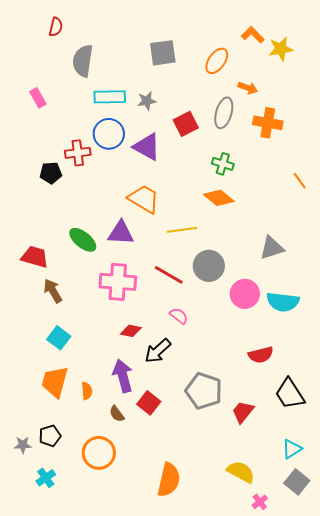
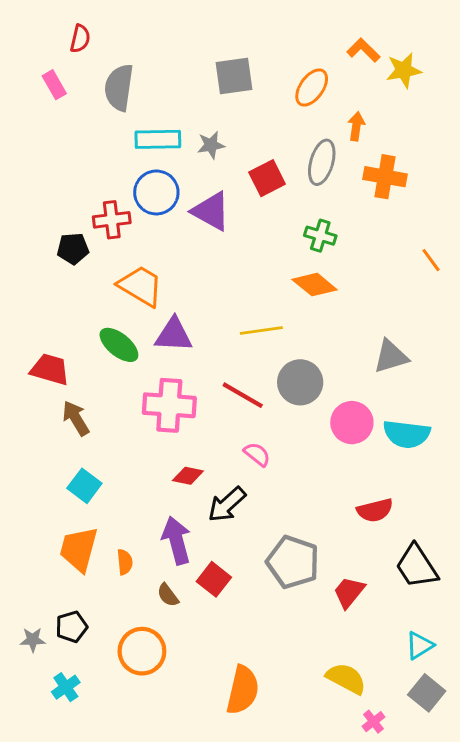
orange arrow: (248, 88) -> (356, 126), turned -102
pink rectangle: (38, 98) -> (54, 85), moved
orange trapezoid: (144, 199) -> (141, 286), moved

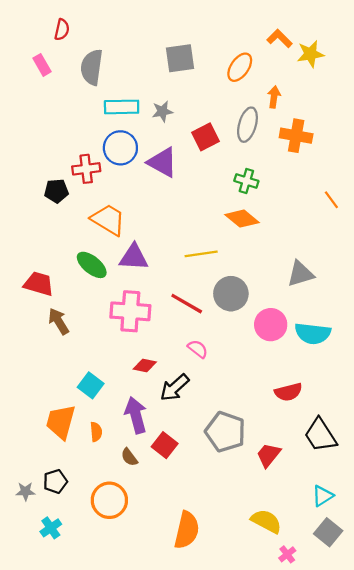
cyan square: (84, 486) -> (91, 385), moved

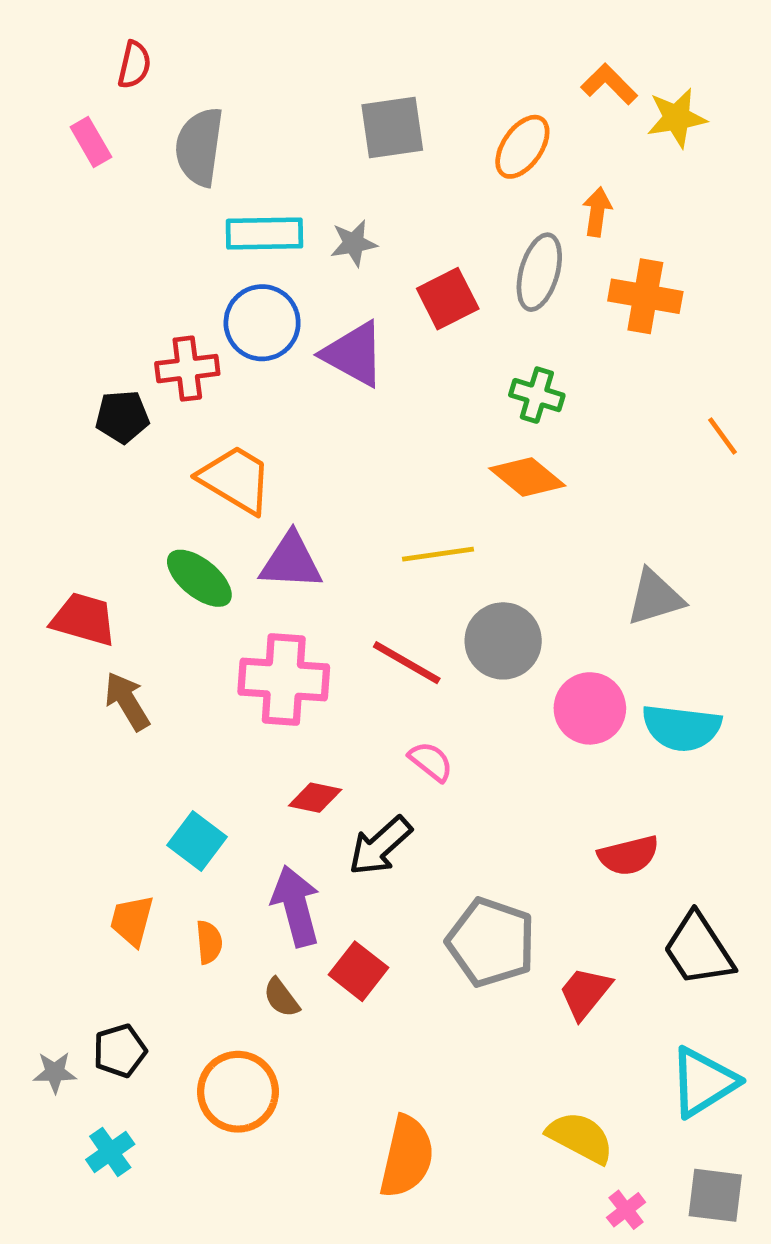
orange trapezoid: (61, 422) -> (132, 921), size x0.7
cyan triangle: (323, 496) -> (703, 1082), size x1.5
gray square: (328, 532) -> (715, 1195), moved, turned -32

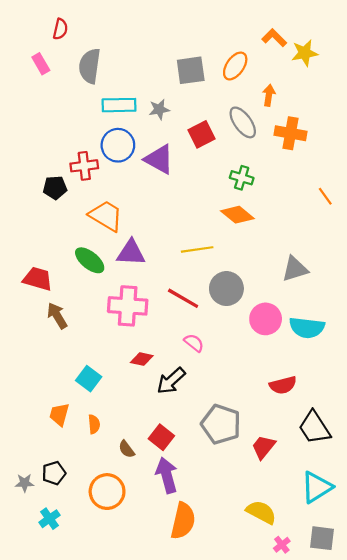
gray square: (392, 127) -> (191, 70), moved
gray ellipse: (539, 272) -> (243, 122), turned -52
purple arrow: (296, 906) -> (167, 475), moved

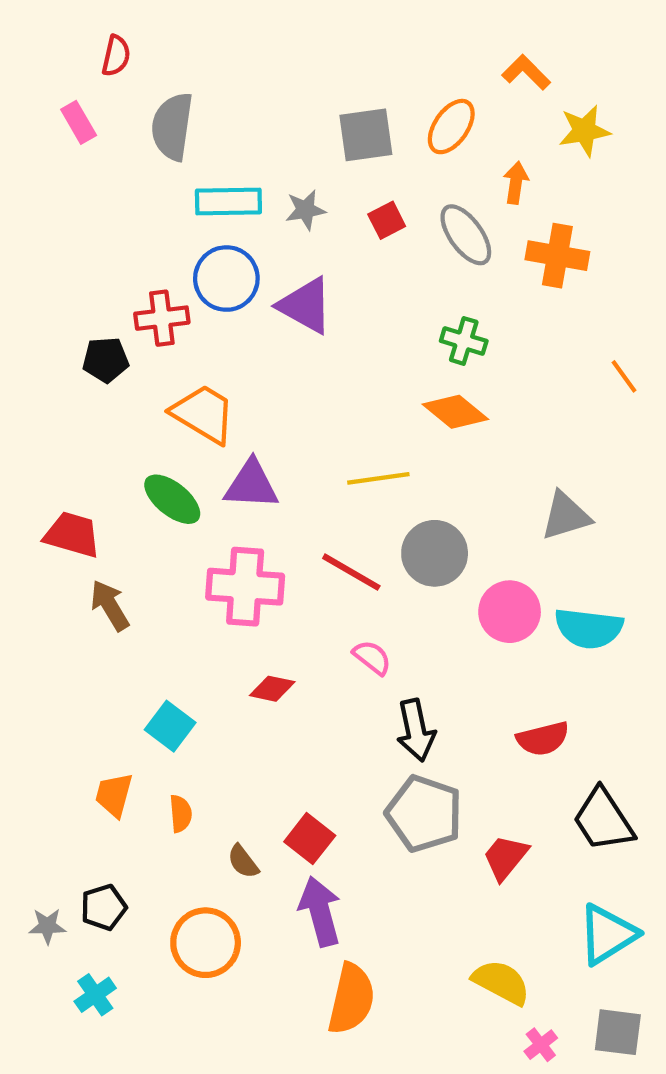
yellow star: (305, 53) -> (584, 131), moved
red square: (201, 134) -> (387, 220), moved, size x0.7
black arrow: (171, 381) -> (416, 730), moved, turned -60

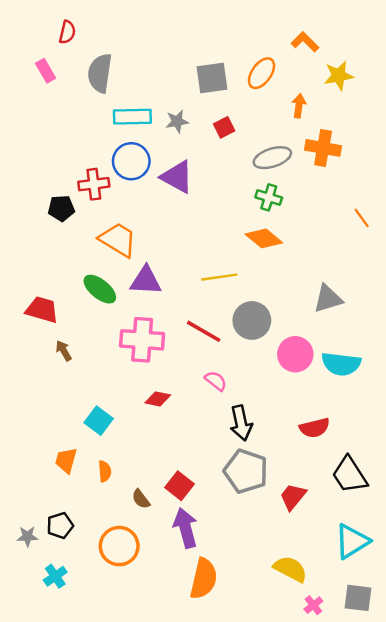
gray ellipse: (466, 235) -> (272, 158), moved, turned -72
brown arrow: (110, 605) -> (64, 351), size x0.7

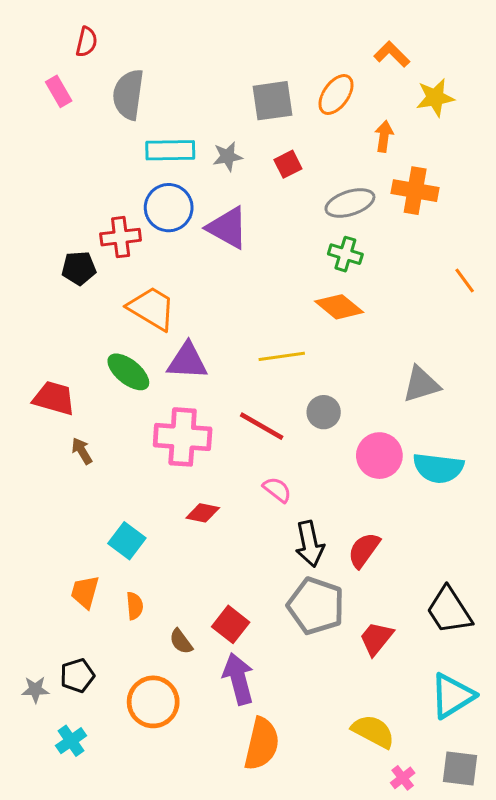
gray circle: (252, 320) -> (324, 412), size x0.7
red semicircle: (315, 428) -> (364, 550), moved, turned 140

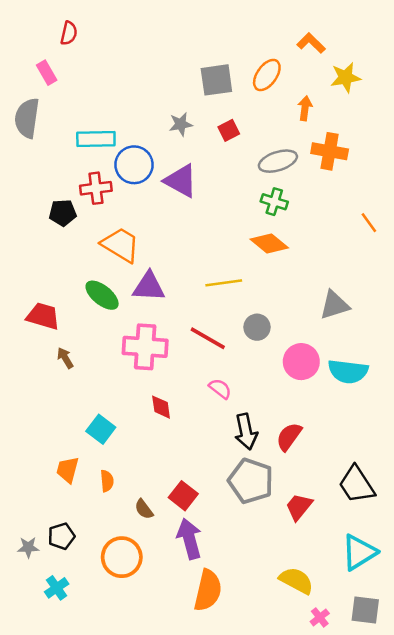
gray semicircle: (128, 94) -> (27, 118), moved
cyan rectangle: (170, 150) -> (96, 139), moved
red diamond: (203, 513) -> (161, 407), turned 70

